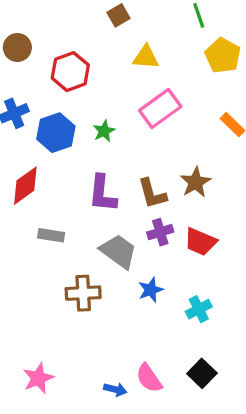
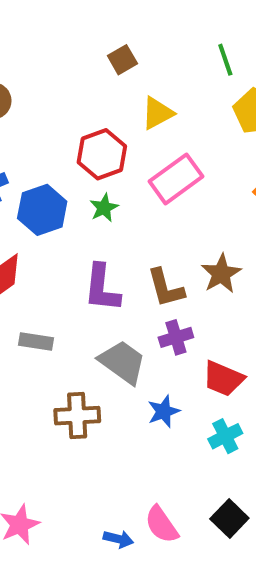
yellow triangle: (146, 57) -> (157, 113), turned -32
red hexagon: (70, 72) -> (102, 154), moved
red trapezoid: (200, 242) -> (223, 379), moved

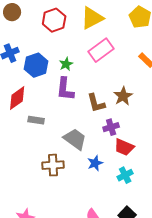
yellow triangle: (157, 113) -> (92, 18), size x1.4
red hexagon: (102, 154) -> (54, 20), moved
purple L-shape: (102, 288) -> (65, 89), moved
purple cross: (176, 337) -> (111, 127), moved
gray rectangle: (36, 342) -> (36, 120), moved

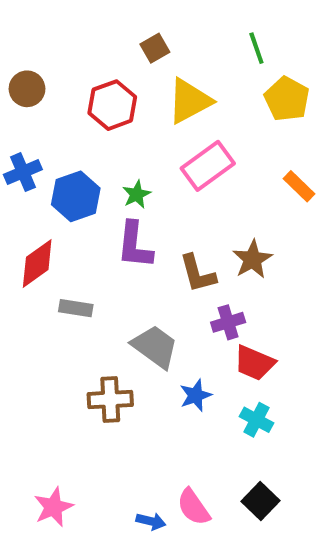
cyan cross: (125, 175) -> (256, 420), turned -35

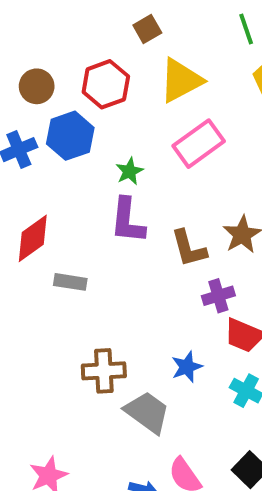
brown circle: (27, 89) -> (37, 86), moved
blue hexagon: (76, 196) -> (70, 136), moved
gray trapezoid: (155, 347) -> (147, 412), moved

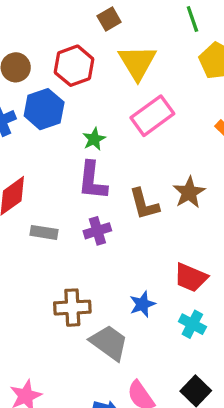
yellow triangle: (181, 80) -> (137, 62), turned -33
purple cross: (218, 296) -> (97, 231), moved

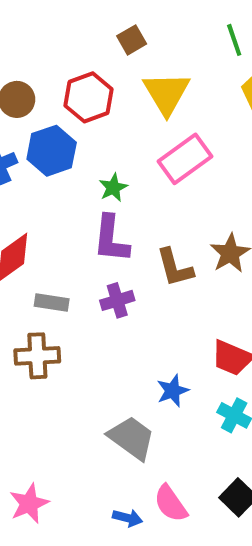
brown cross: (72, 308) -> (37, 356), moved

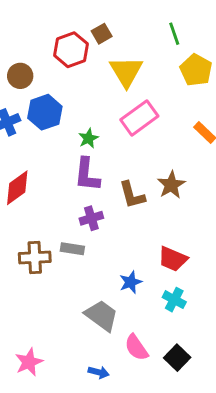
red hexagon: (89, 97) -> (71, 50), moved
gray rectangle: (52, 302) -> (72, 249), moved
pink semicircle: (171, 504) -> (136, 348), moved

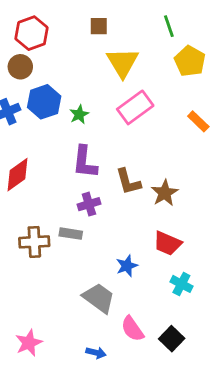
brown square: (102, 34) -> (99, 26), turned 30
red hexagon: (71, 50) -> (32, 33), moved
green star: (88, 138) -> (79, 114), moved
brown star: (171, 185) -> (165, 193), moved
cyan cross: (174, 300) -> (181, 284), moved

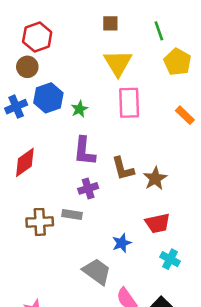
brown square: (99, 26) -> (110, 23), moved
pink rectangle: (135, 107) -> (129, 103), turned -56
red trapezoid: (167, 243) -> (158, 223), turned -35

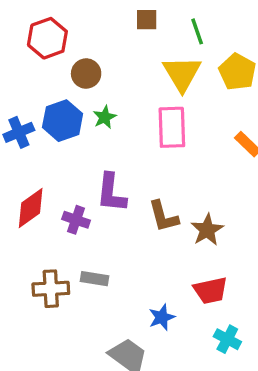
green line: (159, 31) -> (197, 31), moved
yellow triangle: (118, 63) -> (182, 74), moved
brown circle: (27, 67) -> (86, 74), moved
green star: (79, 109) -> (105, 117), moved
purple cross: (88, 188) -> (76, 220), moved, turned 36

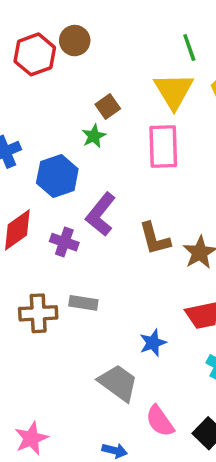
brown square: (147, 20) -> (108, 107), moved, turned -35
brown circle: (86, 74) -> (75, 41), moved
blue hexagon: (63, 121) -> (57, 176), moved
purple L-shape: (111, 193) -> (101, 214), turned 33

